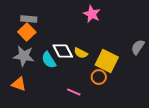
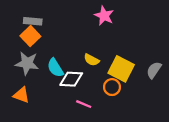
gray semicircle: (138, 47) -> (154, 70), moved
white diamond: (63, 51) -> (71, 79), moved, turned -60

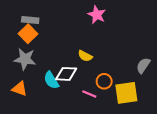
cyan semicircle: (55, 68) -> (51, 80), moved
yellow square: (121, 69) -> (126, 93), moved, turned -35
pink line: (84, 104) -> (89, 94), moved

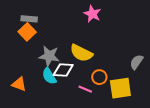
yellow semicircle: (85, 56) -> (81, 53), size x1.6
gray star: (25, 59) -> (49, 56), moved

